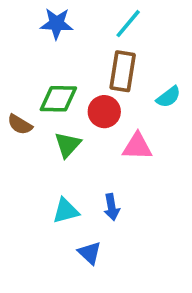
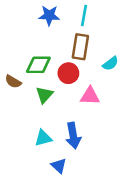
blue star: (57, 24) -> (49, 15), moved
cyan line: (128, 24) -> (84, 15), turned -30
blue arrow: (112, 207) -> (73, 136), size x1.5

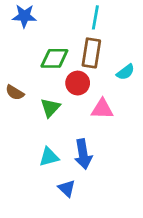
blue star: (49, 15) -> (24, 16), moved
green diamond: (38, 65) -> (54, 58), moved

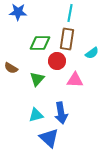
blue triangle: (67, 188) -> (49, 138), size x1.5

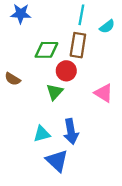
cyan semicircle: (92, 53) -> (107, 26), moved
green triangle: (37, 79) -> (55, 92), moved
pink triangle: (75, 80) -> (104, 93), moved, turned 30

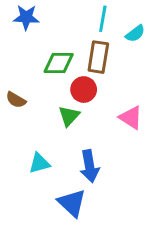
cyan triangle: (42, 134) -> (39, 163), moved

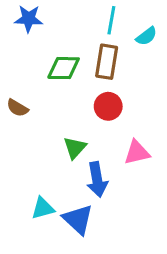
red circle: (84, 90) -> (108, 106), moved
green triangle: (69, 116) -> (75, 148), moved
pink triangle: (131, 118) -> (137, 152), moved, turned -45
cyan triangle: (39, 163) -> (43, 208), moved

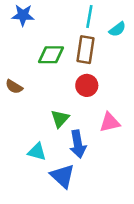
cyan triangle: (43, 208) -> (37, 152), moved, turned 30

